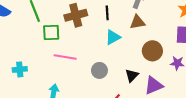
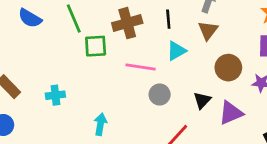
brown triangle: (137, 22) -> (208, 30), turned -42
pink line: (65, 57) -> (141, 67), moved

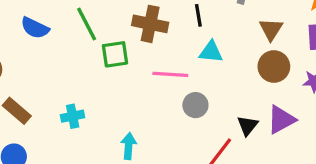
brown cross: (127, 23) -> (150, 24), turned 32
brown triangle: (208, 30) -> (271, 29), moved
cyan triangle: (176, 51) -> (211, 52), turned 40
black triangle: (202, 100) -> (247, 126), moved

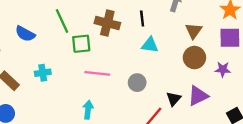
blue semicircle: (35, 28) -> (25, 34), moved
pink line: (170, 74) -> (97, 73), moved
cyan cross: (73, 116) -> (43, 73), moved

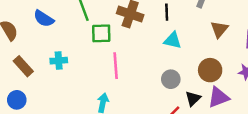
brown circle: (194, 58) -> (210, 70), moved
pink line: (97, 73) -> (116, 66), turned 75
gray circle: (137, 83) -> (171, 79), moved

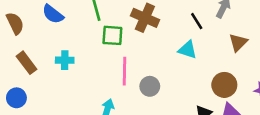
black line: (167, 12) -> (197, 21), moved, turned -35
gray circle: (171, 79) -> (150, 86), moved

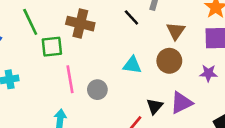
cyan triangle: (187, 50) -> (132, 65), moved
brown circle: (224, 85) -> (169, 61), moved

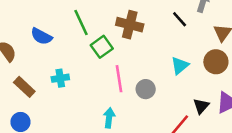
green square: (52, 47) -> (102, 47), turned -30
cyan triangle: (132, 65) -> (180, 65), turned -48

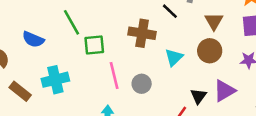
brown cross: (130, 25) -> (142, 33), moved
green square: (102, 47) -> (94, 45), turned 35
cyan cross: (60, 78) -> (55, 80), size x1.5

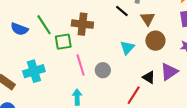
brown triangle: (214, 21) -> (148, 19), moved
brown cross: (142, 33) -> (82, 24), moved
blue semicircle: (33, 39) -> (19, 29), moved
black triangle: (198, 96) -> (149, 77), turned -32

